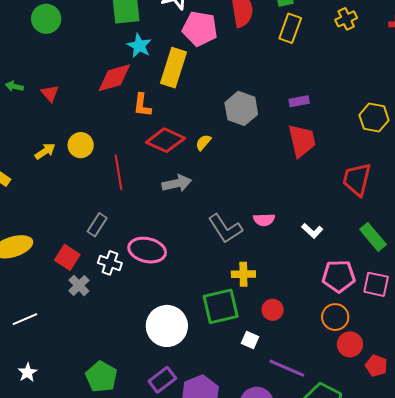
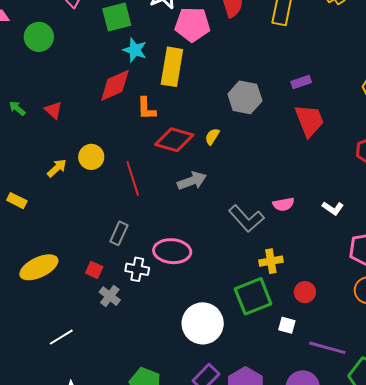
green arrow: (14, 86) -> (17, 108), turned 36
red square: (67, 257) -> (94, 270), size x0.7

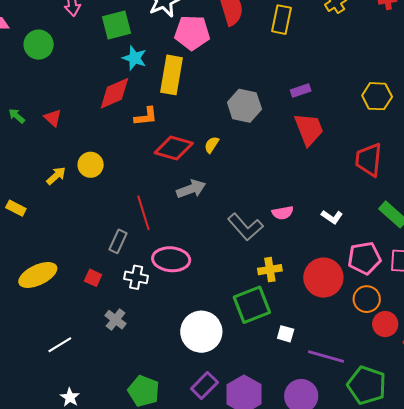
orange L-shape: (146, 108) -> (146, 116), turned -95
red line: (133, 178) -> (143, 213), moved
red circle: (305, 292) -> (323, 278), moved, size x1.8
gray cross: (110, 296) -> (116, 320), moved

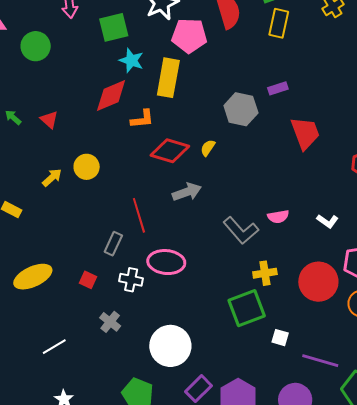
purple rectangle: (301, 91) -> (278, 88), moved
white circle: (201, 332) -> (170, 346), moved

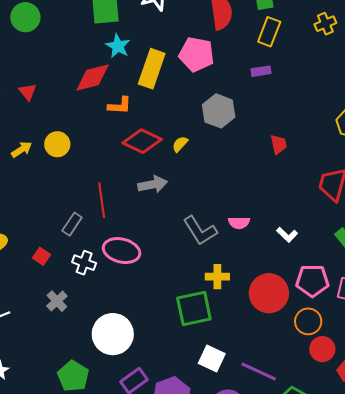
pink pentagon: (189, 36) -> (196, 54), moved
purple rectangle: (278, 88) -> (261, 71), moved
red trapezoid: (305, 133) -> (278, 144), size x0.6
white square: (280, 338) -> (212, 359), moved, size x1.5

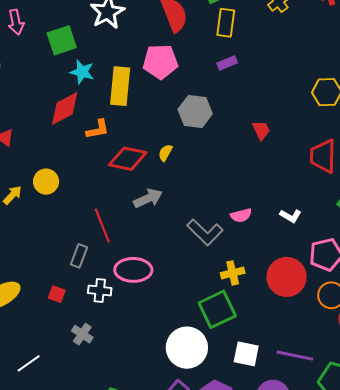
white circle: (113, 334) -> (187, 348), moved

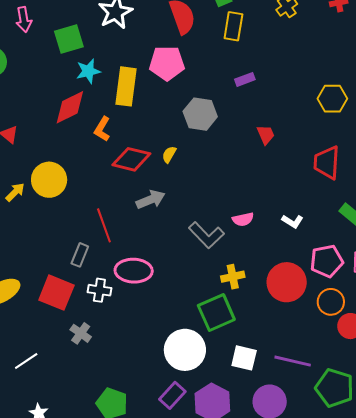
purple rectangle: (227, 63) -> (245, 79), moved
cyan star: (82, 72) -> (88, 71), turned -30
orange L-shape: (98, 129) -> (102, 129), turned 130
yellow circle: (46, 182) -> (49, 180), size x1.4
red square: (57, 294) -> (56, 293), size x2.0

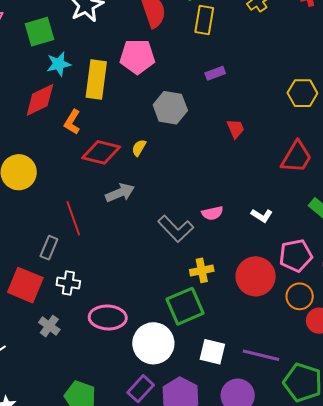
red trapezoid: (327, 163) -> (296, 157), turned -153
pink ellipse: (134, 271) -> (108, 317), moved

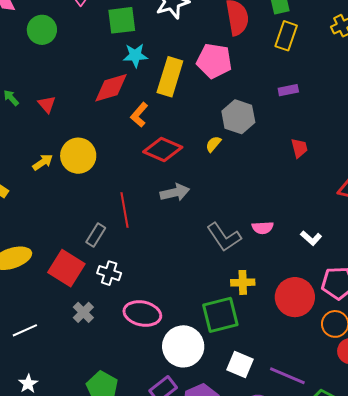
yellow semicircle: (139, 148) -> (213, 144), moved

